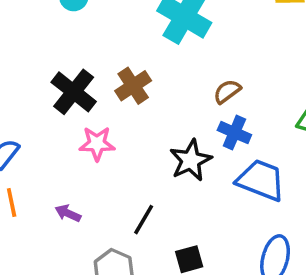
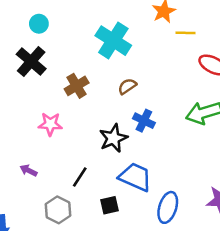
brown semicircle: (227, 91) -> (127, 86), moved
black cross: (74, 92) -> (31, 61), moved
blue trapezoid: (261, 180) -> (135, 177), moved

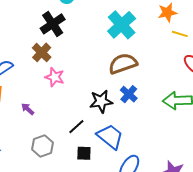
brown cross: (77, 86) -> (42, 52), moved, turned -30
brown semicircle: (127, 86) -> (123, 64), size x1.8
black line: (80, 177) -> (76, 127), moved

